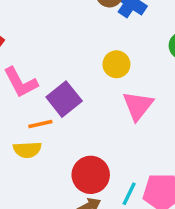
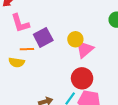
yellow circle: (116, 64) -> (75, 39), moved
red circle: (91, 175) -> (82, 78), moved

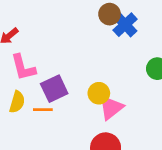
orange line: (27, 49) -> (43, 110), moved
yellow semicircle: (17, 62) -> (17, 102), moved, turned -84

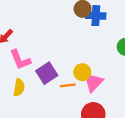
blue cross: (125, 25) -> (96, 16), turned -36
orange line: (43, 110) -> (68, 85), moved

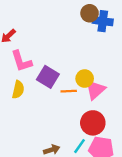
purple square: (47, 73) -> (48, 77), turned -30

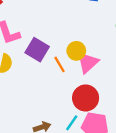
orange line: (69, 91) -> (59, 64), turned 63

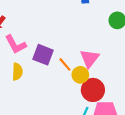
yellow circle: (76, 51) -> (80, 75), moved

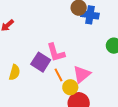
pink L-shape: (16, 44) -> (56, 53), moved

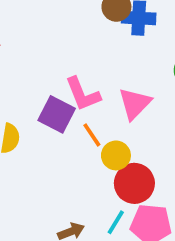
pink triangle: (82, 74) -> (135, 103), moved

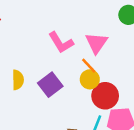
purple square: (57, 114) -> (50, 85), moved, turned 35
orange line: (92, 135) -> (89, 66), moved

